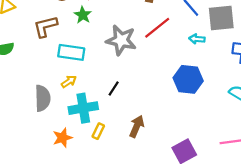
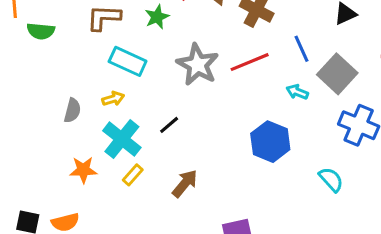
gray square: (221, 18) -> (337, 74), turned 32
gray semicircle: (43, 98) -> (72, 111), size x0.7
cyan cross: (83, 108) -> (122, 139), turned 32

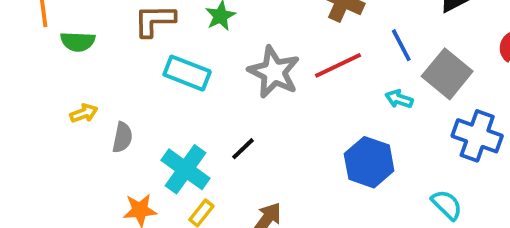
yellow arrow: (113, 99) -> (84, 113), moved

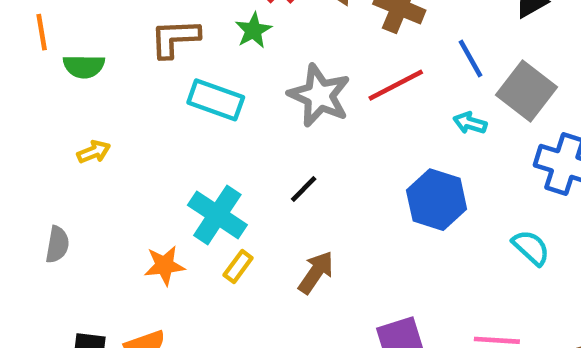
gray semicircle: (122, 137) -> (57, 244), moved
black line: (243, 149) -> (304, 189), moved

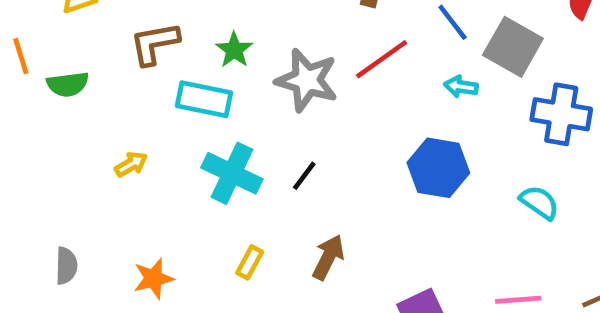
green star: (253, 30) -> (234, 50), moved
yellow arrow: (94, 152) -> (131, 164), moved
cyan cross: (217, 215) -> (232, 173), moved
orange star: (164, 265) -> (154, 278), moved

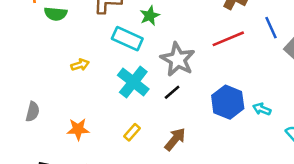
gray star: (307, 80) -> (178, 59), moved
cyan arrow: (461, 87) -> (262, 109), moved
blue hexagon: (438, 168) -> (228, 102), moved

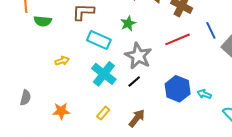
green star: (150, 16) -> (128, 23), moved

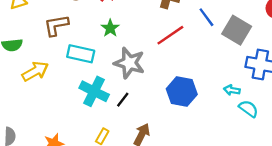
yellow arrow: (62, 61) -> (35, 71), moved, size x1.6
black line: (134, 82) -> (123, 100), moved
cyan arrow: (204, 94) -> (232, 90), moved

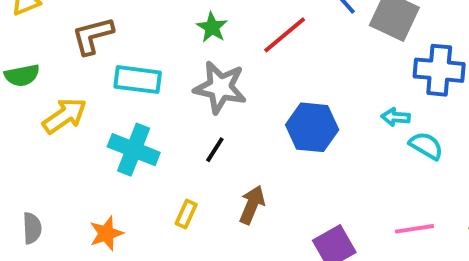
green star: (110, 28) -> (212, 27), moved
cyan cross: (94, 91) -> (134, 150), moved

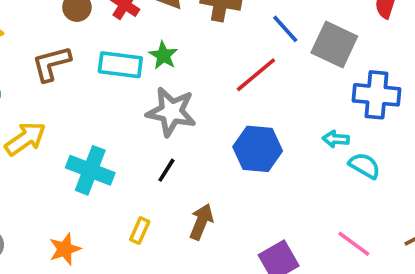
red line: (285, 35) -> (256, 75), moved
cyan rectangle: (138, 80) -> (120, 65), moved
pink line: (414, 229) -> (354, 244), turned 45

